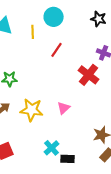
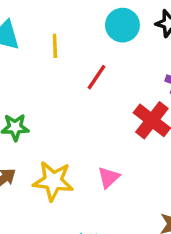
cyan circle: (54, 17) -> (122, 25), moved

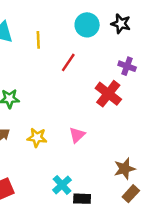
yellow star: (53, 181) -> (37, 137), size x0.7

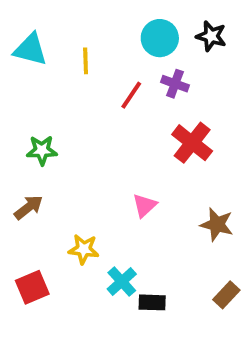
purple cross: (127, 66) -> (175, 84), moved
yellow star: (37, 137) -> (84, 249), moved
brown star: (125, 169) -> (217, 224), moved, turned 30

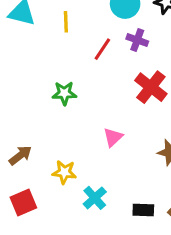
green star: (42, 150) -> (64, 93), moved
brown arrow: (29, 207) -> (20, 155), moved
black rectangle: (152, 302) -> (143, 210), moved

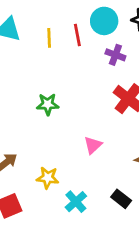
red line: (102, 49) -> (77, 35), moved, turned -45
black rectangle: (143, 210) -> (121, 199), moved, turned 36

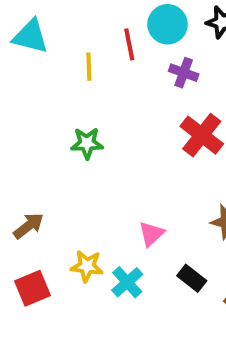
yellow line: (49, 38) -> (89, 67), moved
pink triangle: (93, 145) -> (151, 234), moved
yellow star: (48, 178) -> (87, 266), moved

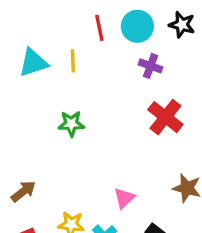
cyan triangle: (31, 36) -> (33, 63), moved, turned -32
red line: (129, 44) -> (99, 28), moved

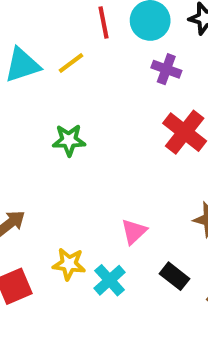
yellow line: (73, 61) -> (71, 63), turned 55

